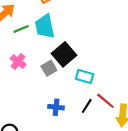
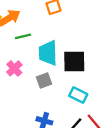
cyan trapezoid: (45, 26) -> (48, 53), moved
black square: (64, 54) -> (74, 62), moved, turned 30

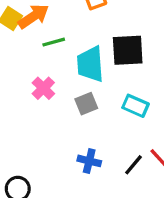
black square: (74, 62) -> (128, 50), moved
cyan rectangle: (78, 95) -> (135, 106), moved

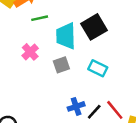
black square: (128, 50) -> (94, 27), turned -30
blue cross: (89, 161) -> (76, 106), moved, turned -35

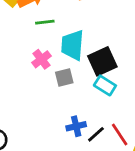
black square: (94, 27) -> (102, 61), moved
pink cross: (30, 52) -> (42, 59), moved

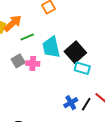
pink cross: (42, 59) -> (33, 63), turned -32
gray square: (64, 77) -> (18, 61), moved

